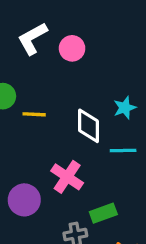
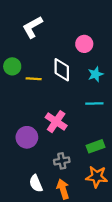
pink circle: (72, 48) -> (84, 44), moved
white diamond: (89, 126) -> (62, 70), moved
green rectangle: (103, 213) -> (96, 146), moved

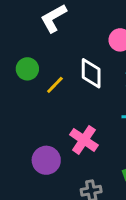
yellow line: (34, 79) -> (55, 85), turned -49

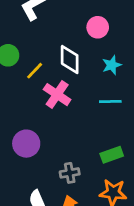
pink cross: (84, 140) -> (57, 95), moved

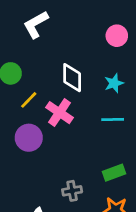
pink circle: (98, 27) -> (117, 36), moved
yellow line: (35, 71) -> (29, 100), moved
purple circle: (26, 144) -> (29, 138), moved

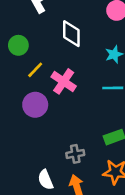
white diamond: (72, 78) -> (71, 34), moved

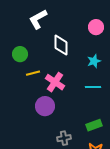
yellow line: (35, 70) -> (33, 73), turned 32
purple circle: (35, 105) -> (45, 106), moved

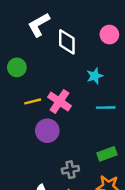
white diamond: (61, 45) -> (67, 42), moved
cyan star: (94, 61) -> (95, 76), moved
yellow line: (33, 73) -> (33, 101), moved

